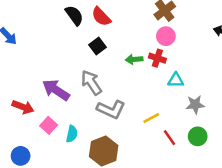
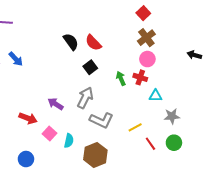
green arrow: (134, 59) -> (121, 78), turned 72
gray arrow: (91, 83) -> (85, 98), turned 60
purple arrow: (56, 90) -> (56, 104), size x0.7

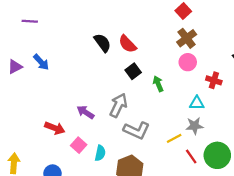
black square: (90, 67) -> (133, 71), moved
red cross: (140, 77) -> (214, 80), moved
gray star: (172, 116) -> (195, 126), moved
green circle: (174, 143) -> (217, 155), size x1.5

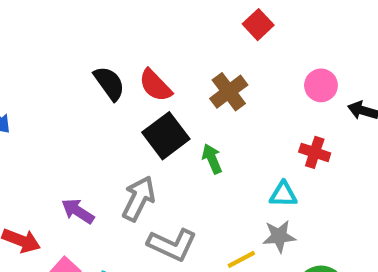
brown cross: (187, 38) -> (229, 92), moved
pink circle: (188, 62) -> (321, 85), moved
black square: (133, 71) -> (166, 136), size x1.5

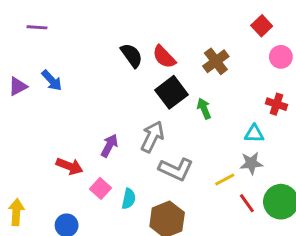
red square: (258, 25) -> (262, 26), moved
purple arrow: (78, 211) -> (109, 146), turned 85

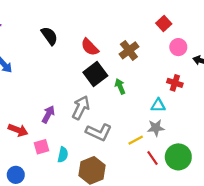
black semicircle: (132, 55) -> (49, 36), moved
pink square: (101, 188) -> (42, 147), turned 32

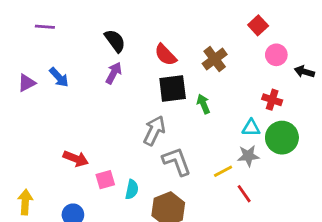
black square: (95, 74) -> (173, 88), turned 30
purple arrow: (48, 114) -> (114, 73), moved
gray L-shape: (99, 132) -> (177, 161), turned -135
green circle: (178, 157) -> (282, 138), moved

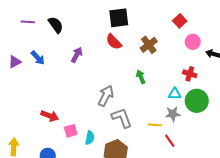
black semicircle: (115, 41) -> (56, 25), moved
black square: (173, 88) -> (119, 18), moved
yellow line: (223, 171) -> (155, 125), turned 32

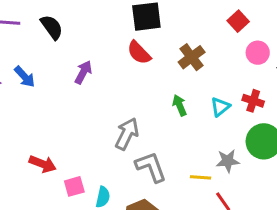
cyan triangle: (175, 94) -> (220, 107), moved, turned -40

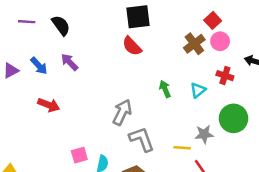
pink circle: (258, 53) -> (220, 41), moved
brown cross: (192, 57) -> (194, 44), moved
purple arrow: (83, 72) -> (69, 62), moved, turned -72
red cross: (253, 101) -> (225, 76), moved
red arrow: (43, 164) -> (49, 105), moved

